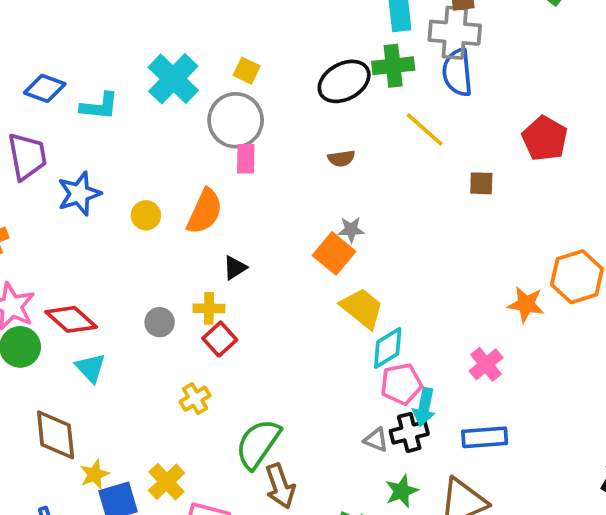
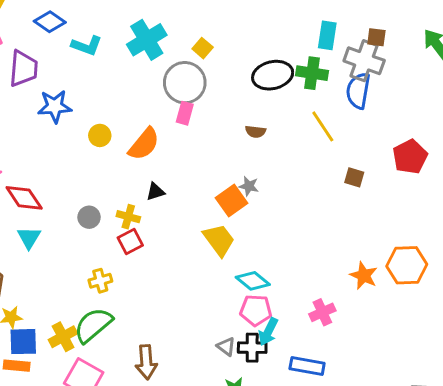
yellow trapezoid: (362, 308) -> (219, 240), moved
cyan diamond: (388, 348) -> (253, 281), turned 56
green semicircle: (258, 444) -> (93, 325), moved

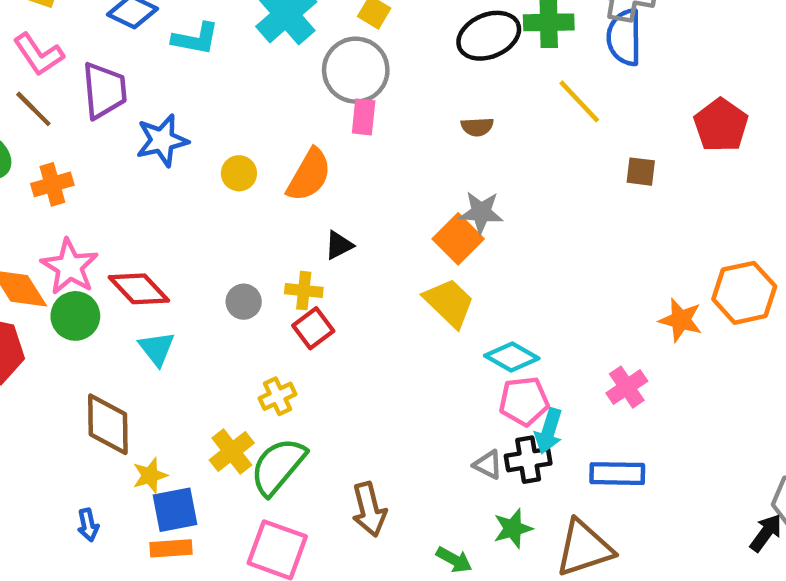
gray star: (249, 186) -> (481, 212), size x1.4
yellow cross: (63, 337) -> (232, 451), moved

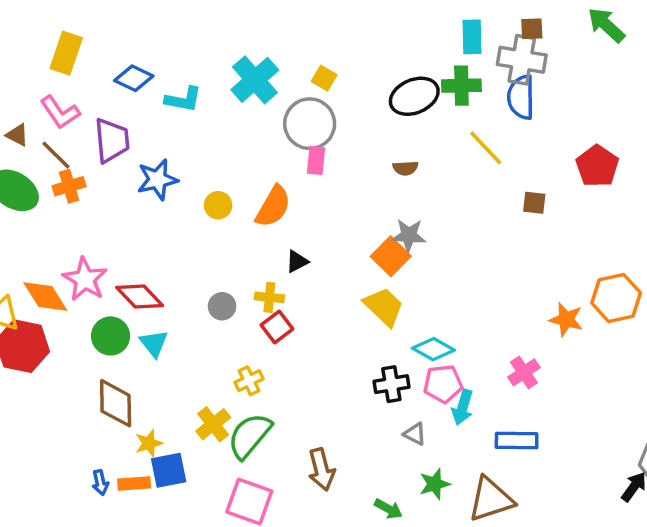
orange cross: (52, 184) -> (69, 186), moved
green circle: (75, 316) -> (111, 336), moved
black cross: (528, 460) -> (391, 384), moved
orange rectangle: (171, 548) -> (134, 484), moved

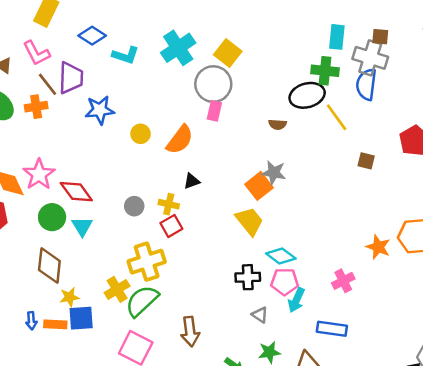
yellow square: (324, 78) -> (228, 53), size x1.5
black ellipse: (414, 96) -> (307, 95), moved
brown line: (56, 155) -> (47, 84), moved
yellow cross: (249, 381) -> (147, 262), size x1.8

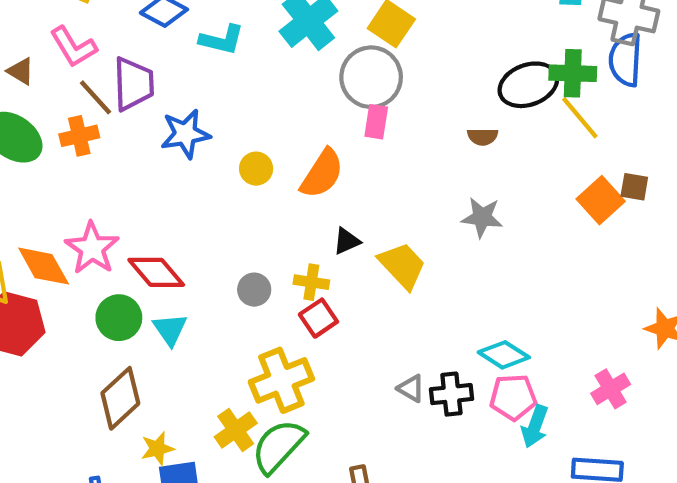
green cross: (325, 71) -> (573, 73), moved
orange square: (259, 186) -> (601, 200), moved
yellow trapezoid: (249, 221) -> (402, 266), moved
brown diamond: (49, 265) -> (120, 398), turned 45
gray triangle: (260, 315) -> (411, 388), moved

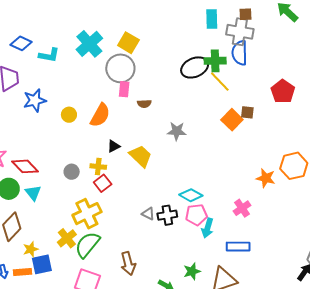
brown semicircle: (483, 137) -> (144, 104), moved

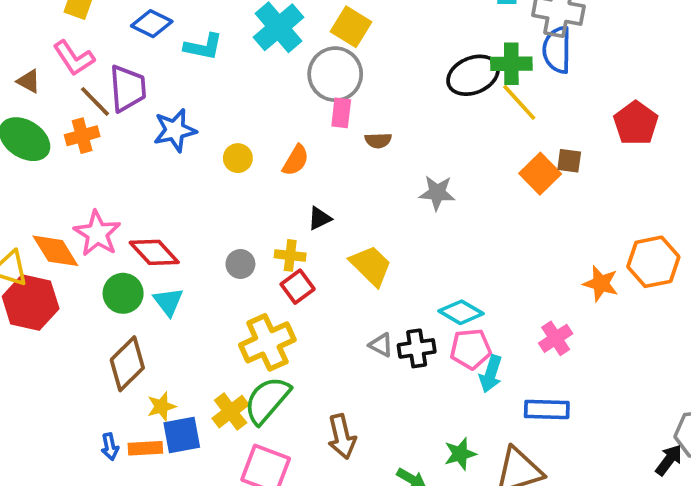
orange semicircle: (100, 115) -> (296, 160), size x0.7
yellow trapezoid: (141, 156) -> (371, 266), moved
yellow cross: (67, 238) -> (231, 412), moved

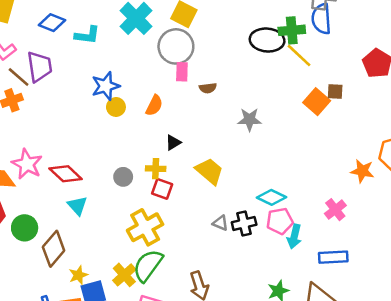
black ellipse: (473, 75) -> (267, 40), turned 32
blue star: (175, 130) -> (106, 86), moved
red square: (298, 287) -> (162, 189), turned -30
green circle: (123, 293) -> (25, 228), moved

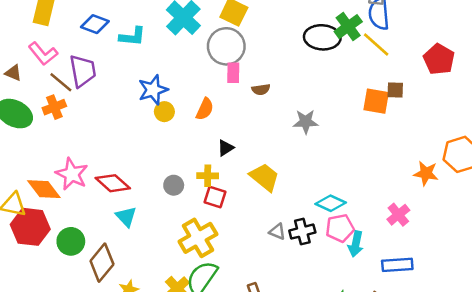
green cross: (292, 30) -> (348, 27), turned -30
yellow line: (299, 55) -> (376, 44), moved
orange square: (317, 102) -> (376, 101), turned -30

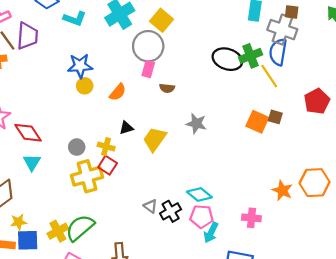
yellow trapezoid: (265, 177) -> (155, 139), moved, turned -108
pink cross: (398, 215) -> (251, 218), turned 30
black cross: (302, 232) -> (171, 211), turned -30
yellow cross: (198, 238) -> (87, 176), moved

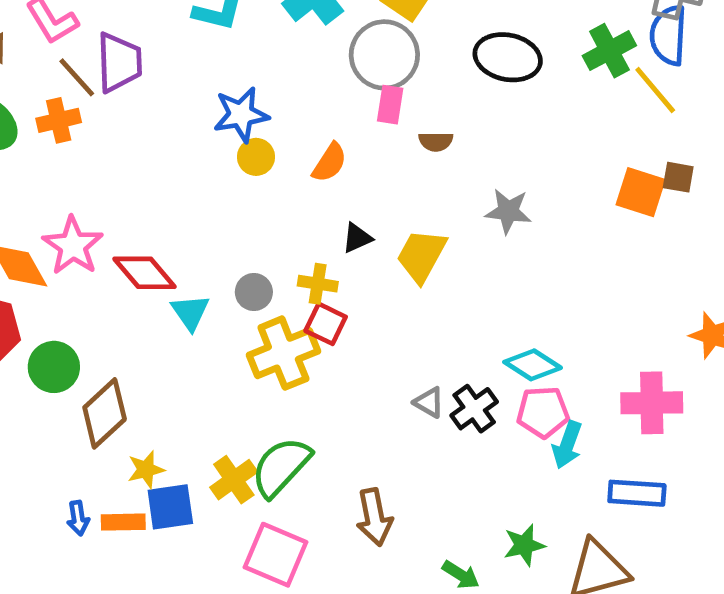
black ellipse: (227, 59) -> (508, 57), moved
cyan triangle: (32, 162) -> (190, 312), moved
pink cross: (251, 218) -> (652, 403), size x1.4

